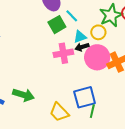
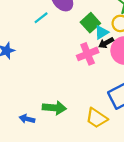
cyan line: (72, 16) -> (41, 18), moved, turned -72
green square: (57, 25) -> (90, 23), moved

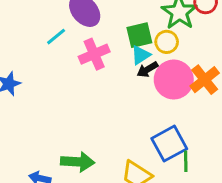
green square: (90, 23) -> (139, 35), moved, turned 30
pink cross: (88, 54) -> (94, 54), moved

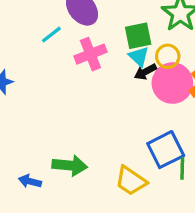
yellow circle: (167, 42) -> (168, 56), moved
cyan triangle: (141, 55) -> (139, 56), turned -45

